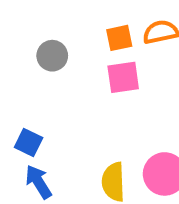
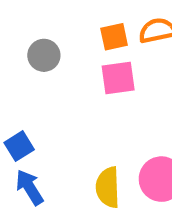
blue square: (29, 142) -> (19, 146), turned 32

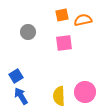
orange square: (114, 37) -> (62, 15), moved

